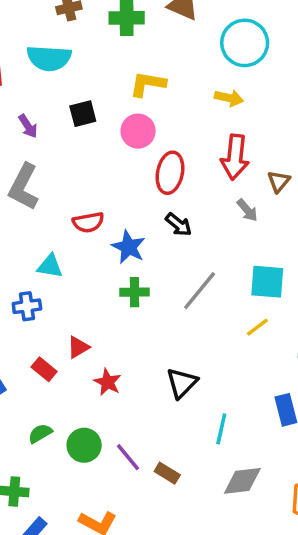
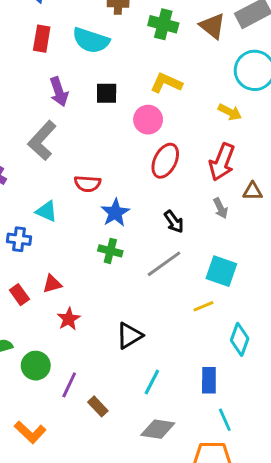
purple arrow: (28, 126) -> (59, 92), size x1.4
brown triangle: (279, 181) -> (253, 191), turned 36
black arrow: (179, 225) -> (174, 222), moved
purple line: (128, 457) -> (69, 385), turned 50

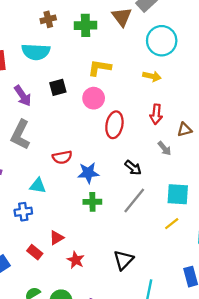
brown triangle: (212, 26) -> (122, 17), turned 30
red arrow: (222, 162) -> (156, 114), size x0.7
blue star: (115, 213) -> (88, 173), turned -30

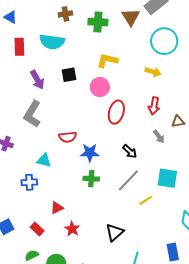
yellow line: (172, 224) -> (146, 200), moved
red rectangle: (35, 252) -> (37, 229), moved

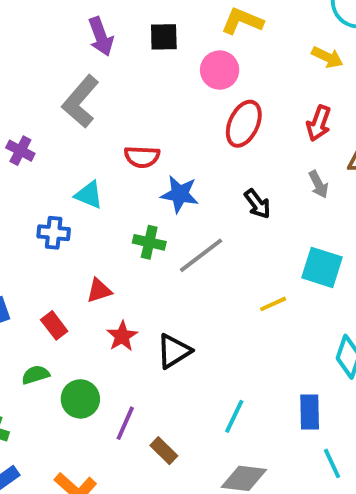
green cross: (91, 179) -> (149, 242), moved
gray line: (128, 180) -> (201, 255), moved
black triangle: (114, 232) -> (174, 351), moved

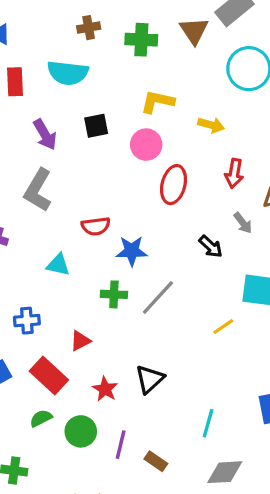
yellow arrow: (327, 57) -> (211, 125), moved
black arrow: (257, 204) -> (211, 246), moved
blue cross: (54, 233) -> (27, 321), moved
red rectangle: (54, 325) -> (49, 376), size x1.6
red star: (122, 336) -> (105, 389), moved

